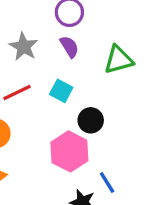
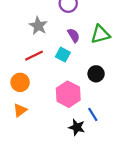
purple semicircle: (69, 47) -> (74, 35), moved
black circle: (91, 120) -> (96, 74), moved

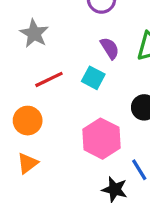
gray star: (38, 26) -> (34, 33), moved

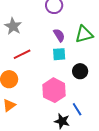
cyan square: (93, 78) -> (59, 54), moved, turned -32

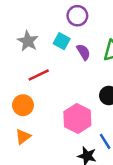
cyan square: (59, 54) -> (62, 41), moved, turned 32

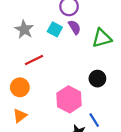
purple semicircle: (83, 52) -> (74, 27), moved

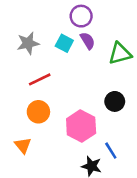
gray star: (24, 29) -> (28, 43), turned 30
orange circle: (20, 87) -> (38, 112), moved
orange triangle: (20, 116) -> (23, 145), turned -32

